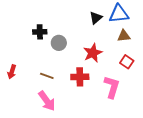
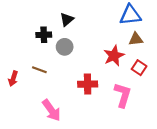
black triangle: (96, 18) -> (67, 19), moved
red star: (93, 53) -> (114, 56), moved
brown line: (47, 76) -> (39, 70), moved

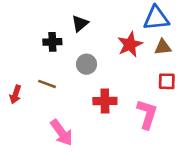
gray circle: (65, 47) -> (87, 64), moved
red star: (114, 56) -> (130, 44), moved
red square: (139, 68) -> (167, 81), turned -32

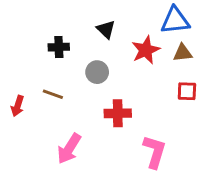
black triangle: (80, 23) -> (106, 29), moved, turned -36
pink L-shape: (147, 114) -> (155, 152), moved
pink arrow: (62, 133) -> (69, 149), turned 68

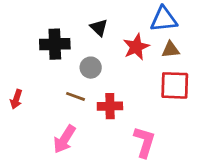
black cross: (59, 47) -> (55, 44), size x1.5
red square: (187, 91) -> (175, 85), size x1.6
brown line: (53, 94) -> (75, 96), moved

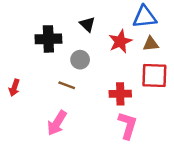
red cross: (110, 106) -> (120, 94), moved

